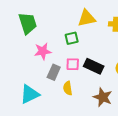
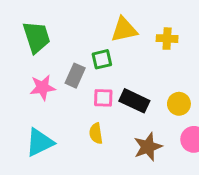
pink star: (43, 51) -> (43, 87), moved
gray rectangle: (54, 72) -> (75, 76), moved
brown star: (103, 97) -> (148, 147), turned 30

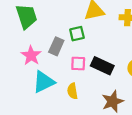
pink star: (43, 87) -> (31, 55), turned -30
cyan triangle: (40, 142) -> (44, 82), moved

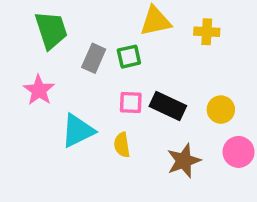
gray rectangle: (56, 46) -> (94, 58), moved
pink star: (31, 55) -> (39, 90), moved

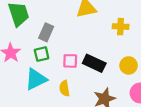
yellow cross: (207, 32) -> (121, 27), moved
green square: (129, 57) -> (42, 54), moved

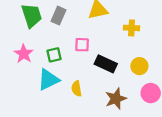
gray rectangle: (46, 32) -> (59, 16), moved
pink square: (70, 61) -> (82, 45), moved

